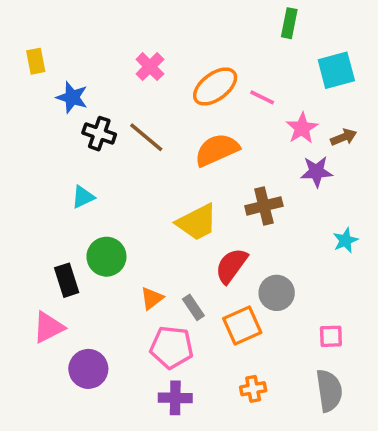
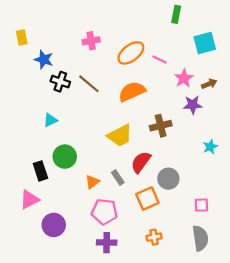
pink cross: (150, 67) -> (91, 41), turned 35
gray rectangle: (193, 307) -> (118, 178), moved

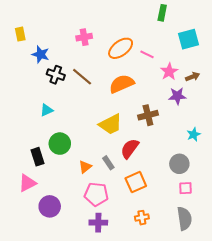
gray circle: (168, 179) -> (179, 164), moved

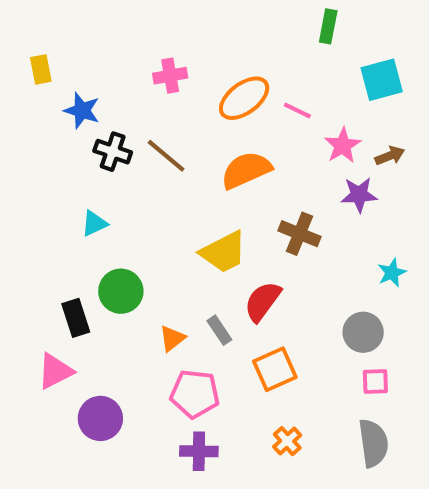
brown cross: (148, 115) -> (299, 234), turned 36
orange cross: (142, 218) -> (287, 441), turned -32

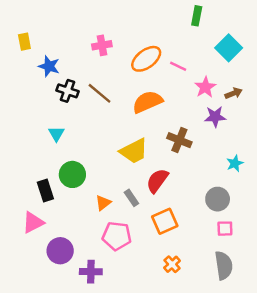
cyan square: (382, 80) -> (229, 48), turned -30
cyan triangle: (94, 223) -> (56, 134), turned -35
purple cross: (199, 451) -> (91, 272), moved

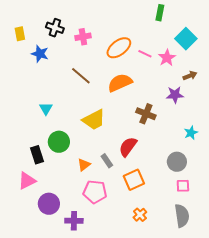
pink star: (205, 87) -> (167, 58), moved
black cross: (67, 91) -> (55, 28), moved
yellow trapezoid: (134, 151) -> (94, 120), moved

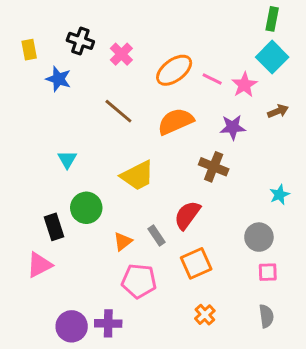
green rectangle: (160, 13) -> (272, 19), moved
pink cross: (83, 37) -> (121, 54), turned -35
purple star: (175, 95) -> (233, 127), moved
purple circle: (49, 204) -> (72, 326), moved
gray semicircle: (182, 216) -> (266, 316), size x0.7

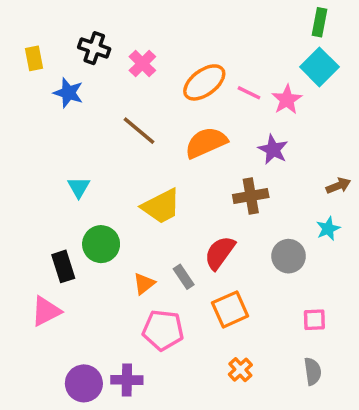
brown arrow: (278, 111) -> (338, 186), moved
purple star: (233, 127) -> (273, 150), turned 30
brown cross: (214, 167) -> (251, 196), turned -32
gray circle: (259, 237) -> (289, 256), moved

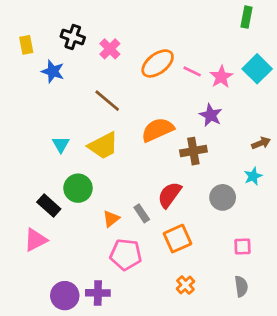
cyan square: (319, 67) -> (257, 69), moved
orange semicircle: (206, 143) -> (158, 130), moved
yellow trapezoid: (161, 206) -> (103, 146), moved
black rectangle: (63, 266) -> (49, 205), turned -30

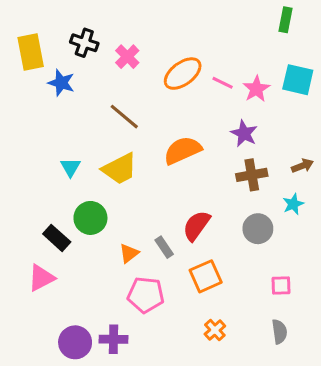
yellow rectangle: (26, 45) -> (31, 52), size x1.6
cyan square: (257, 69) -> (298, 80), turned -32
brown cross: (193, 151) -> (252, 175), moved

